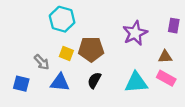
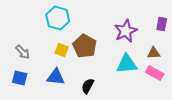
brown pentagon: (91, 49) -> (85, 46), turned 30
gray arrow: (42, 62) -> (23, 52), moved
black semicircle: (94, 80) -> (88, 86), moved
cyan triangle: (136, 82) -> (127, 64), moved

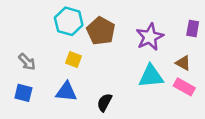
brown pentagon: (85, 46) -> (101, 31), moved
brown triangle: (154, 53) -> (183, 63), turned 32

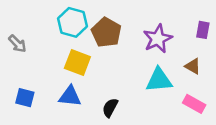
yellow square: (73, 60) -> (77, 62), size x1.5
gray arrow: (27, 62) -> (17, 44), moved
pink rectangle: (184, 87) -> (194, 104), moved

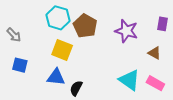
purple star: (158, 39) -> (126, 31), turned -30
cyan triangle: (159, 80) -> (129, 80), moved, turned 40
blue square: (25, 98) -> (20, 65), moved
black semicircle: (110, 108) -> (76, 88), moved

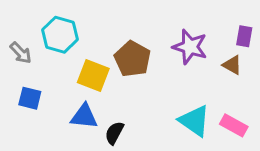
cyan hexagon: (58, 18) -> (60, 35), moved
brown pentagon: (85, 26) -> (133, 59), moved
brown triangle: (154, 53) -> (232, 65), moved

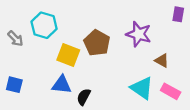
purple rectangle: (244, 36) -> (178, 14), moved
brown triangle: (232, 65) -> (162, 61), moved
blue square: (30, 98) -> (14, 85), moved

